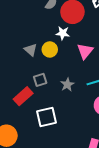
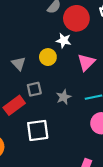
gray triangle: (31, 50) -> (19, 64), moved

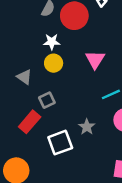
white star: (64, 41) -> (52, 42), moved
gray star: (64, 97) -> (87, 127), moved

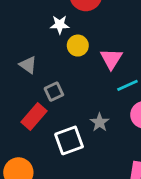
pink triangle: (95, 60) -> (111, 59), moved
yellow circle: (54, 63) -> (78, 46), moved

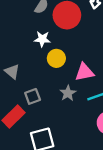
pink triangle: (111, 59) -> (84, 72), turned 42
gray star: (100, 122) -> (68, 93), moved

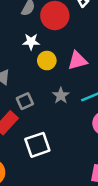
pink triangle: (84, 72) -> (77, 60), moved

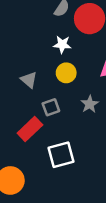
yellow circle: (47, 61) -> (66, 73), moved

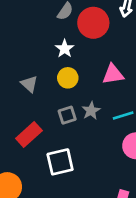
white star: (62, 45) -> (65, 49), turned 30
gray square: (51, 107) -> (67, 115), moved

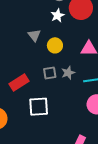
white star: (65, 49) -> (57, 15), moved
gray triangle: (29, 84) -> (34, 35), moved

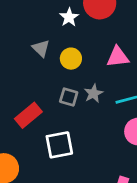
gray square: (50, 73) -> (69, 97), turned 32

